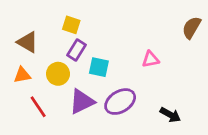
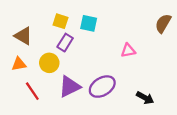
cyan square: (99, 67) -> (89, 23), moved

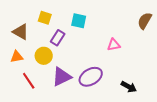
yellow square: (61, 21) -> (45, 18), moved

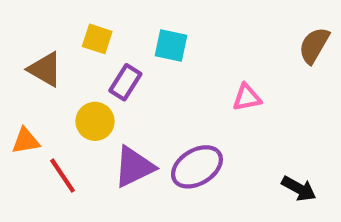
orange triangle: (17, 57) -> (26, 141), moved
black arrow: (129, 87) -> (299, 189), moved

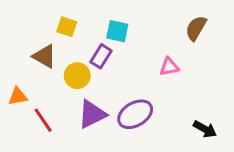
brown semicircle: (314, 45) -> (196, 28), moved
brown triangle: (45, 69) -> (45, 56), moved
purple rectangle: (125, 82) -> (101, 56), moved
yellow circle: (95, 121) -> (77, 76), moved

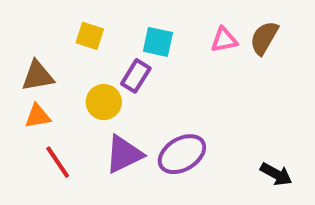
brown triangle: (45, 56) -> (38, 76), moved, turned -40
pink triangle: (169, 67) -> (224, 40), moved
orange triangle: (18, 96) -> (38, 116), moved

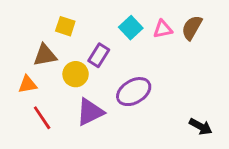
cyan square: (158, 42) -> (131, 28), moved, turned 35
brown triangle: (38, 76) -> (45, 55), moved
purple ellipse: (182, 154) -> (134, 92), moved

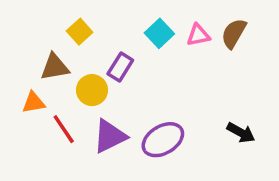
yellow square: (65, 26) -> (80, 32), turned 30
purple ellipse: (134, 92) -> (163, 140), moved
red line: (42, 118) -> (64, 129), moved
black arrow: (201, 126) -> (241, 133), moved

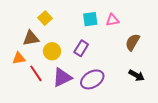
cyan square: (159, 33) -> (90, 19), turned 35
brown semicircle: (234, 33) -> (133, 42), moved
purple rectangle: (120, 67) -> (81, 48), moved

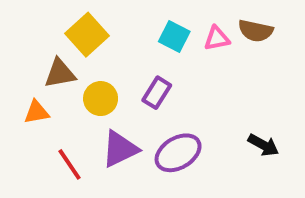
yellow square: (45, 18) -> (87, 35), size x1.5
cyan square: (90, 19) -> (174, 37), turned 35
brown semicircle: (133, 42) -> (256, 31), moved, turned -108
red line: (36, 73) -> (70, 164), moved

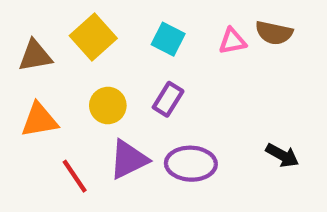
cyan square: (174, 37) -> (168, 39), moved
brown triangle: (60, 73) -> (35, 56), moved
orange triangle: (37, 112) -> (39, 120), size x1.4
purple ellipse: (178, 153) -> (191, 164), turned 33

